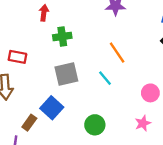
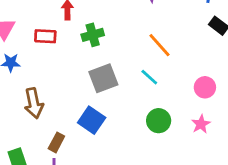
red rectangle: (17, 57) -> (45, 36), moved
brown rectangle: (29, 123) -> (56, 142), moved
green circle: (95, 125) -> (159, 121), moved

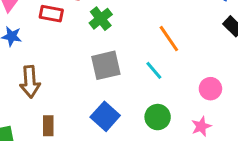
green cross: (93, 35) -> (101, 19), turned -30
blue square: (92, 120) -> (105, 116), moved
brown rectangle: (56, 142) -> (48, 126), turned -36

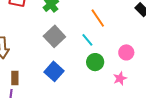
gray square: (106, 65) -> (54, 36), turned -30
green circle: (158, 117) -> (95, 62), moved

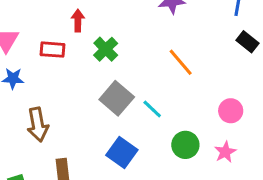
cyan line: (87, 40) -> (152, 109), moved
green circle: (95, 62) -> (185, 145), moved

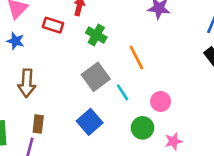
green cross: (106, 49) -> (96, 35), turned -30
orange line: (181, 62) -> (136, 58), moved
pink circle: (231, 111) -> (161, 101), moved

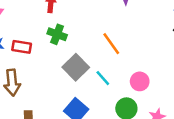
red rectangle: (53, 25) -> (22, 47), moved
green cross: (96, 35) -> (57, 34), moved

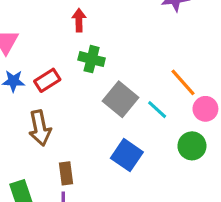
orange line: (111, 44) -> (183, 82), moved
red rectangle: (22, 47) -> (47, 80), turned -36

